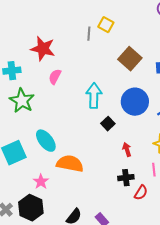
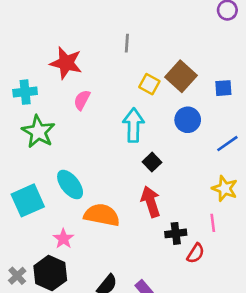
yellow square: (106, 25) -> (149, 84), moved
blue circle: (135, 102) -> (188, 120), moved, size x0.7
red arrow: (127, 150) -> (151, 202), moved, size x1.6

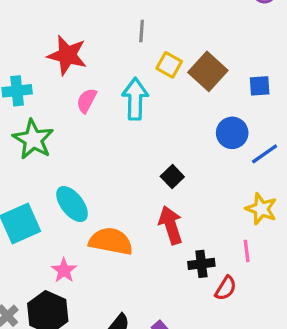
yellow square: (149, 84) -> (169, 65), moved
blue circle: (188, 120) -> (232, 133), moved
cyan arrow: (133, 125) -> (135, 99), moved

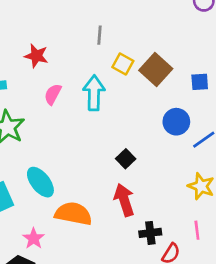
red star: (67, 55) -> (36, 56), size x0.7
pink line: (247, 251) -> (197, 230), moved

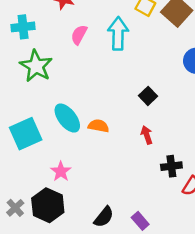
red arrow: (124, 200) -> (147, 135), size x0.6
orange semicircle: (73, 214) -> (99, 126), moved, size x0.6

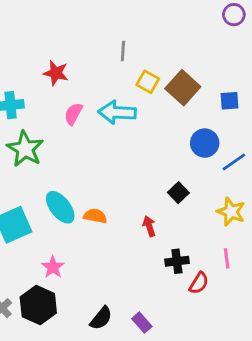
cyan arrow: (118, 33) -> (117, 112), turned -88
black square: (148, 96) -> (178, 193), moved

